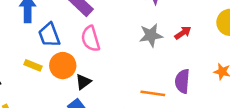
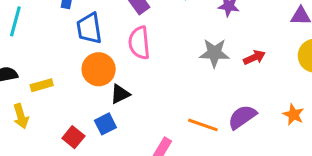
yellow rectangle: (33, 65) -> (42, 85), moved, turned -49
purple semicircle: (182, 81) -> (242, 117), turned 40

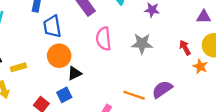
pink semicircle: (139, 43) -> (104, 39), moved
red arrow: (254, 57) -> (185, 48), moved, turned -96
orange star: (293, 115) -> (200, 66), moved

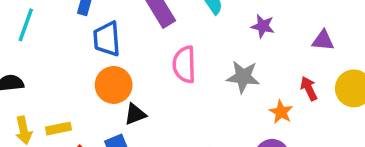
purple triangle: (204, 17) -> (323, 40), moved
orange star: (200, 66) -> (281, 112), moved
yellow rectangle: (18, 67) -> (59, 129), moved

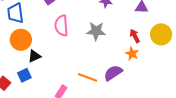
orange star: (281, 112) -> (132, 54), moved

